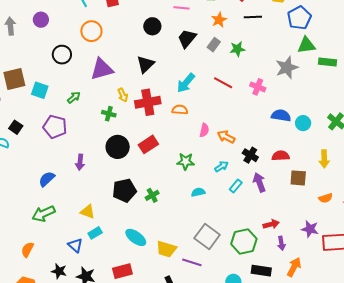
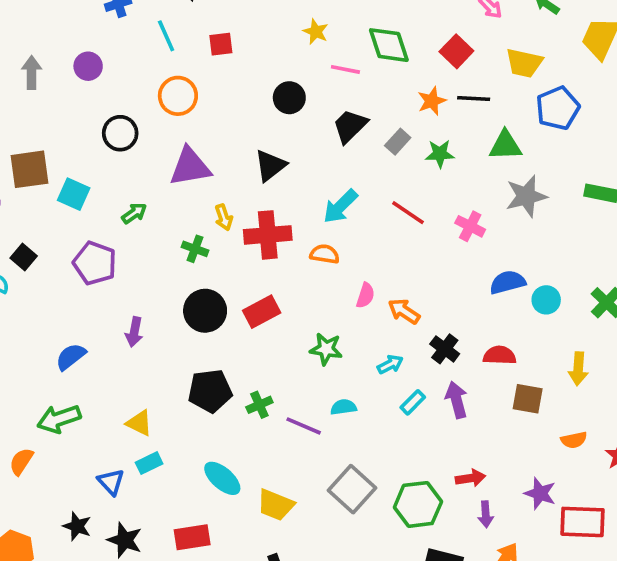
orange star: (219, 20) -> (432, 101), moved
green triangle: (306, 45) -> (505, 145), moved
blue semicircle: (281, 115) -> (508, 282), turned -30
orange semicircle: (27, 250) -> (21, 461), moved
purple line: (192, 262) -> (304, 426), moved

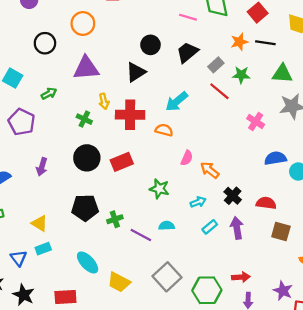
black circle: (289, 98) -> (150, 45), moved
red line: (408, 213) -> (219, 91), moved

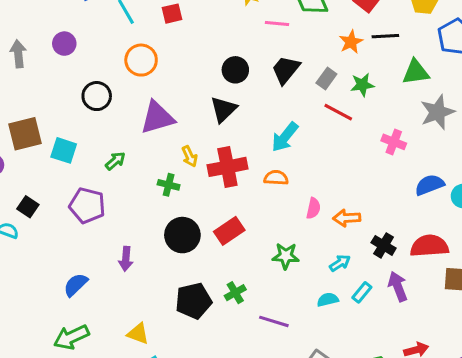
orange arrow: (210, 170) -> (347, 218), turned -30
red semicircle: (266, 203) -> (429, 246), size x1.4
green cross: (115, 219) -> (235, 293), moved
cyan semicircle: (167, 226) -> (328, 300), moved

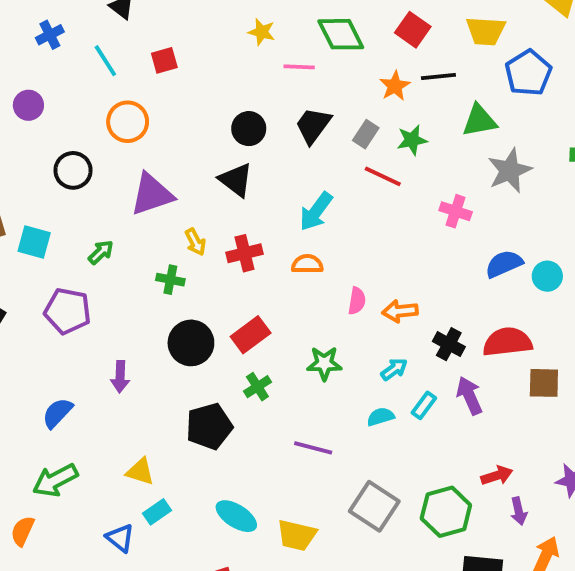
black triangle: (223, 109) -> (236, 180), turned -36
red cross: (227, 167) -> (244, 253), size x0.7
green cross: (235, 293) -> (257, 387), moved

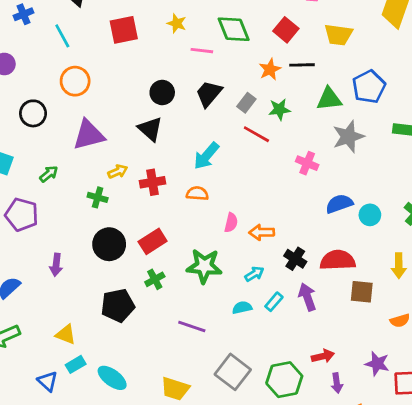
red square: (164, 60) -> (124, 30), moved, size x1.5
blue pentagon: (528, 73) -> (369, 87), moved
yellow arrow: (195, 242) -> (118, 172), turned -90
green star: (324, 363) -> (204, 266), size x1.4
cyan ellipse: (236, 516) -> (112, 378), moved

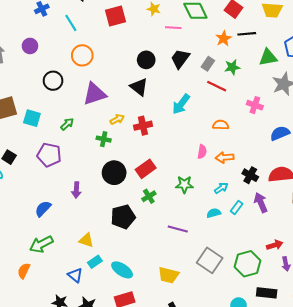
orange semicircle: (197, 193) -> (221, 125), moved
green star: (204, 266) -> (184, 184), size x0.7

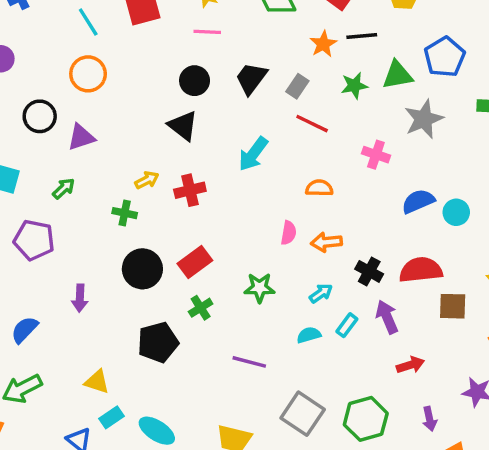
cyan line: (71, 23) -> (88, 22), moved
pink line: (173, 28) -> (207, 32), moved
green star: (232, 67) -> (354, 86), moved
purple triangle: (94, 94) -> (81, 137), moved, size x0.7
red arrow: (275, 245) -> (410, 365), moved

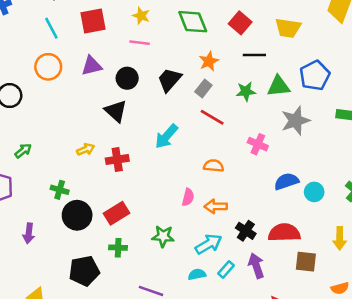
orange star: (323, 44) -> (209, 61), moved
purple triangle: (81, 137) -> (92, 66), moved
green cross: (125, 213) -> (60, 190), moved
cyan arrow: (321, 293) -> (209, 244), size x1.5
green cross: (201, 308) -> (118, 248), turned 30

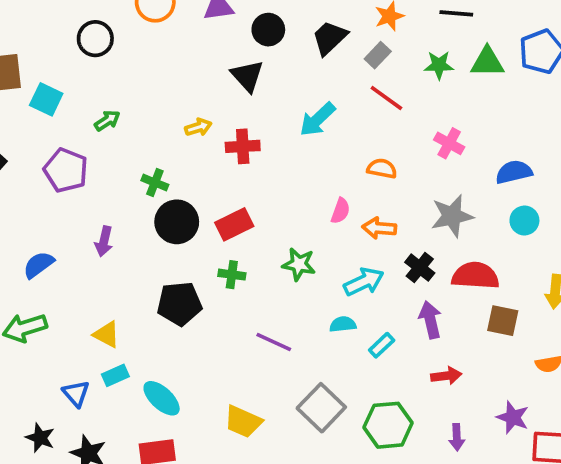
gray star: (296, 121) -> (452, 216), moved
blue semicircle: (286, 181) -> (514, 172), moved
cyan rectangle: (226, 269) -> (382, 345), moved

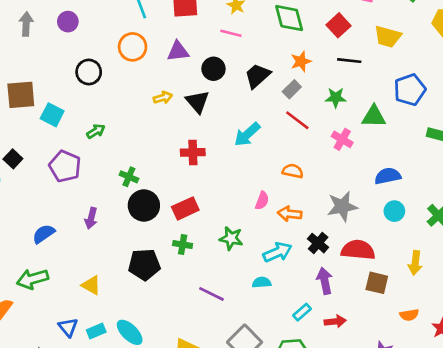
green triangle: (487, 62) -> (374, 116), moved
yellow arrow: (198, 127) -> (163, 98), moved
pink cross: (449, 143) -> (342, 139), moved
cyan rectangle: (382, 345) -> (302, 312), moved
cyan rectangle: (115, 375) -> (96, 331), moved

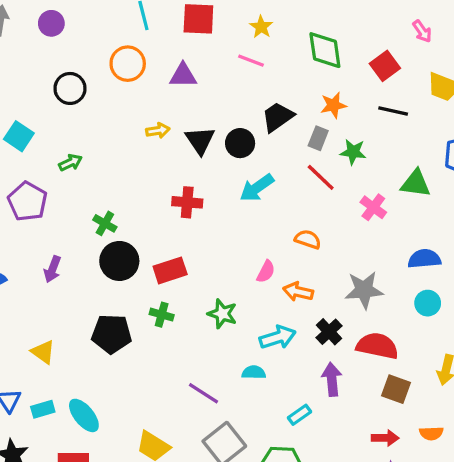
black circle: (213, 69) -> (240, 143), moved
gray rectangle: (292, 89) -> (318, 138), turned -30
green star: (336, 98) -> (353, 152), moved
purple line: (212, 294) -> (203, 393), moved
red arrow: (335, 321) -> (385, 438), moved

